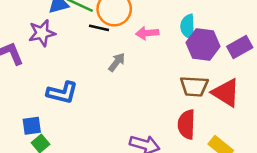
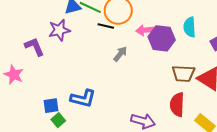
cyan semicircle: (188, 27) -> (190, 27), moved
purple hexagon: (203, 44) -> (162, 38), moved
blue L-shape: (62, 93) -> (83, 98), moved

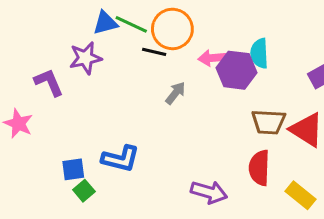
cyan semicircle: (190, 27) -> (259, 53), moved

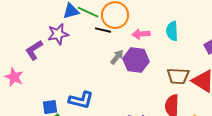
purple hexagon: (236, 70) -> (136, 60), moved
purple L-shape: (49, 82) -> (34, 50), turned -100

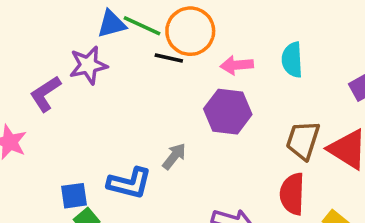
gray arrow: (117, 57) -> (174, 156), moved
brown trapezoid: (178, 76) -> (303, 140), turned 105

